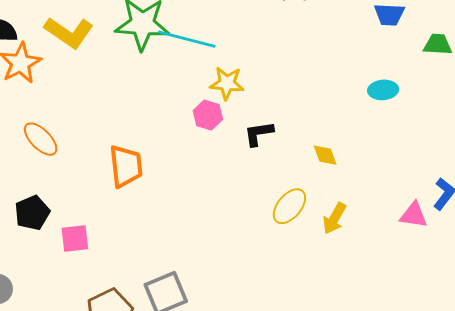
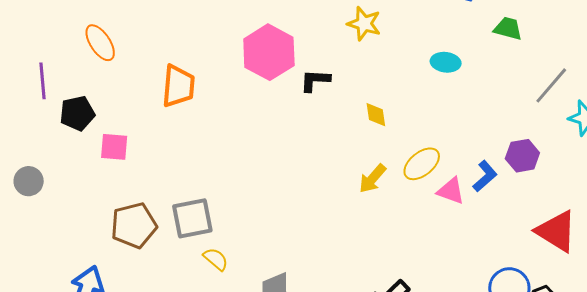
yellow star: (227, 83) -> (364, 24), moved
pink hexagon: (208, 115) -> (269, 52), size x1.8
yellow ellipse: (289, 206) -> (422, 164), moved

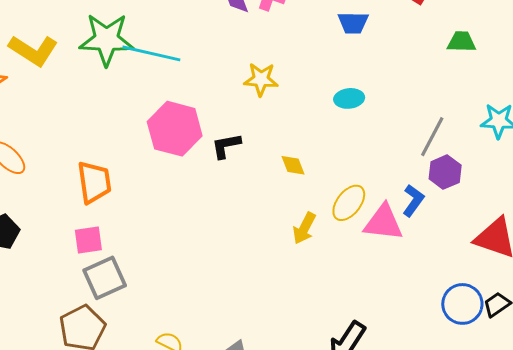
green trapezoid: (508, 28) -> (461, 42), moved
gray line: (551, 85) -> (432, 137), moved
pink square: (114, 147) -> (88, 240), moved
pink triangle: (451, 191) -> (383, 223), size x1.4
gray square: (192, 218) -> (105, 278), moved

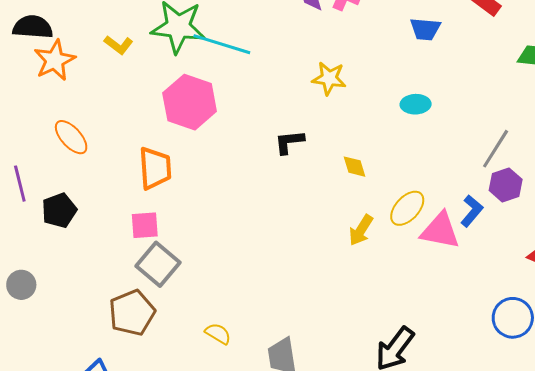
yellow L-shape: (33, 50) -> (119, 45), moved, size x0.6
pink hexagon: (175, 129) -> (190, 102), moved
gray square: (105, 278) -> (158, 264), turned -30

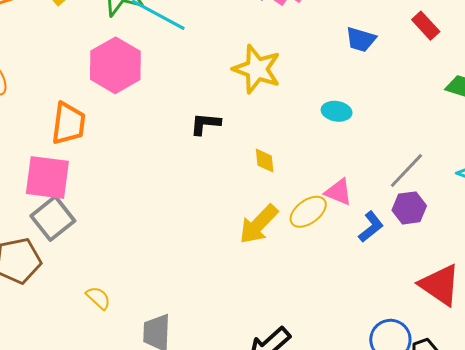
yellow star: (329, 78) -> (257, 69), size x1.4
pink square: (145, 225) -> (47, 177), size x1.6
yellow arrow: (361, 230) -> (258, 224), size x1.4
pink triangle: (440, 231) -> (339, 192), moved, size x0.7

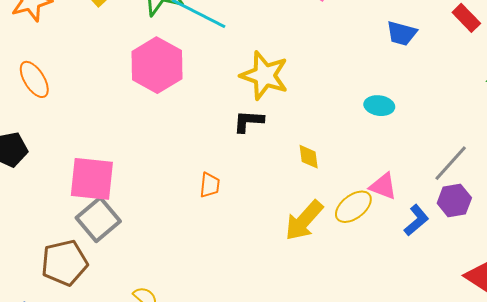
yellow star: (257, 69) -> (264, 75), moved
orange trapezoid: (69, 123) -> (210, 185), moved, size x0.6

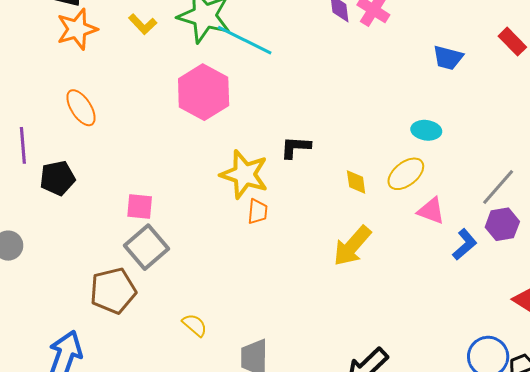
yellow star: (264, 75) -> (244, 174), moved
pink square: (92, 179) -> (140, 206), size x0.6
yellow ellipse: (353, 207) -> (406, 174), moved

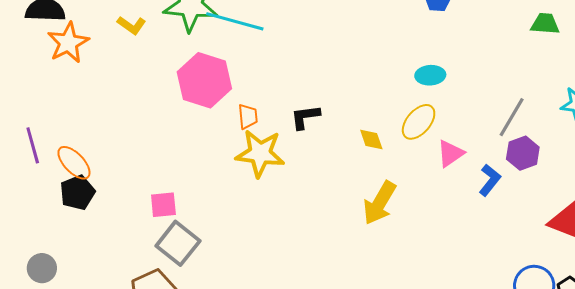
orange ellipse: (81, 108) -> (74, 163), moved
purple line: (23, 145) -> (33, 145), moved
pink triangle: (431, 211) -> (450, 153), turned -44
orange trapezoid: (258, 212) -> (248, 116), moved

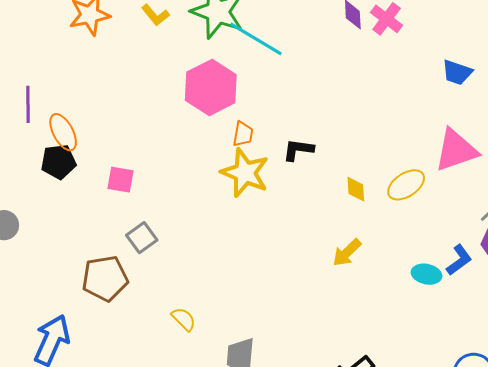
cyan ellipse: (430, 75) -> (427, 274), moved
pink triangle: (450, 153) -> (456, 150), moved, size x1.6
yellow arrow: (380, 203) -> (347, 253), size x0.7
pink square: (163, 205) -> (120, 180), moved
gray square: (178, 243) -> (142, 238), size x0.7

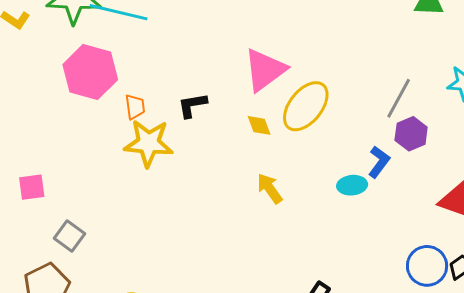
pink triangle: (456, 150) -> (265, 70), moved
yellow ellipse: (406, 185) -> (306, 106), size x1.4
yellow arrow: (347, 253) -> (270, 189), turned 116

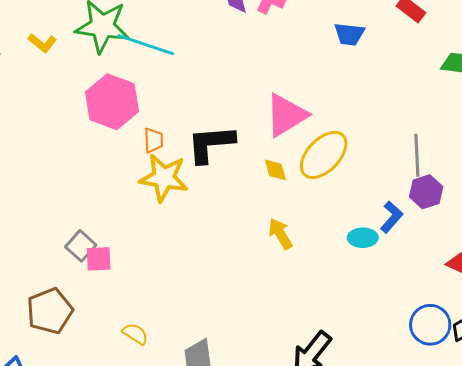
gray line: (399, 98) -> (417, 155), turned -36
black L-shape: (192, 105) -> (211, 144), size x1.6
pink square: (32, 187) -> (99, 259), moved
gray square: (70, 236) -> (81, 246), moved

